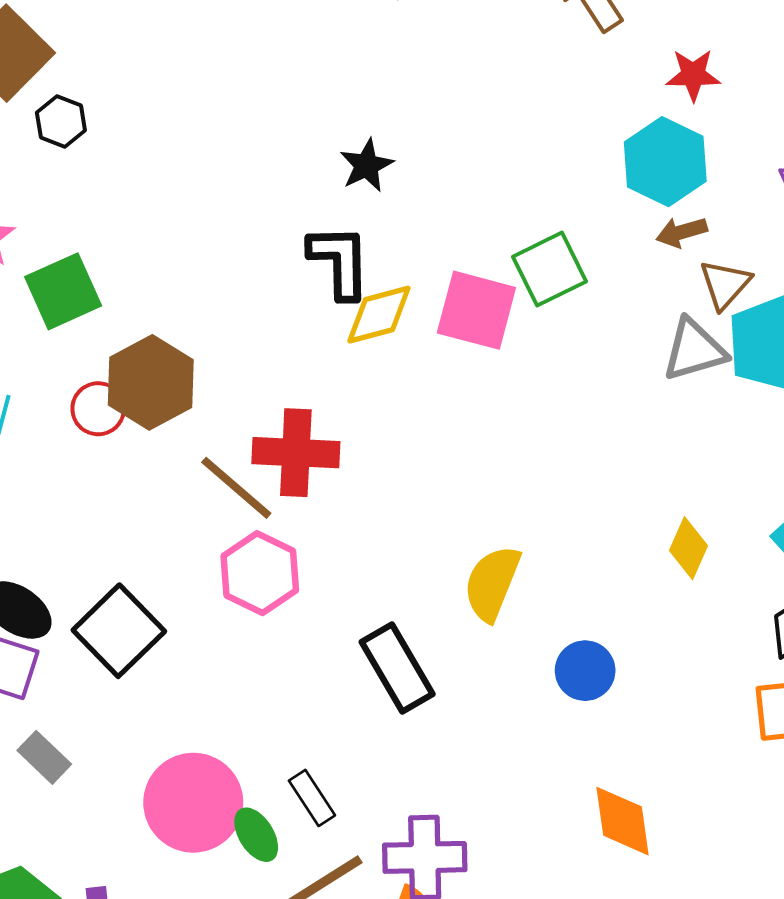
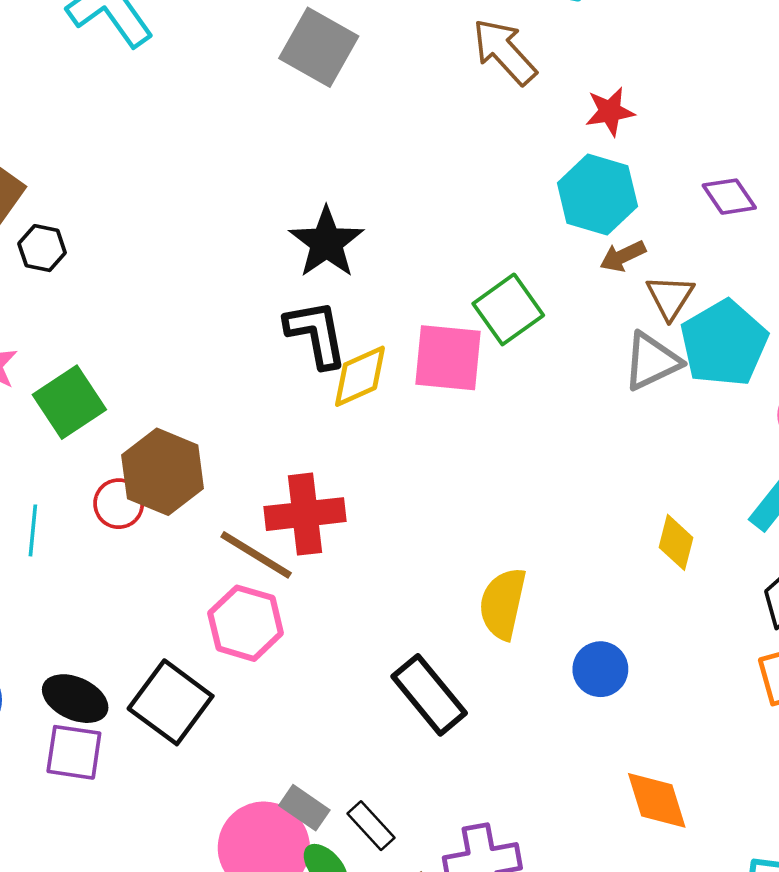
black star: (367, 165) -> (326, 242), size x1.5
pink hexagon: (260, 573) -> (246, 623), moved
gray rectangle: (44, 757) -> (304, 808), moved

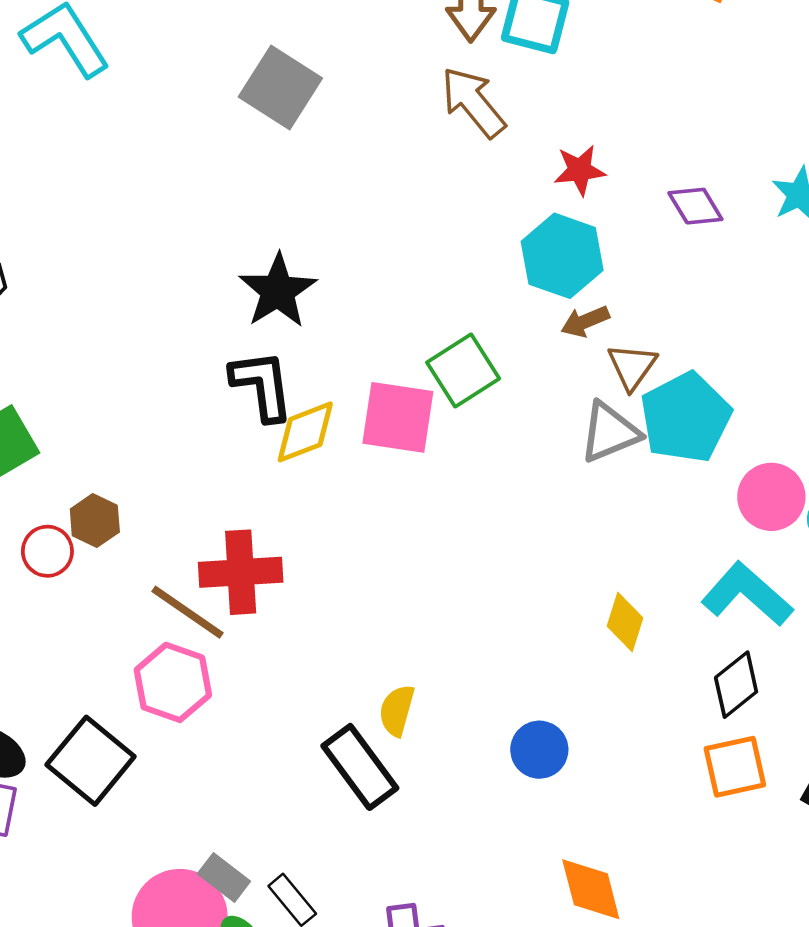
purple diamond: (729, 197) -> (695, 206), moved
brown hexagon: (163, 472) -> (95, 521), size x0.6
yellow semicircle: (503, 604) -> (397, 710), moved, size x0.7

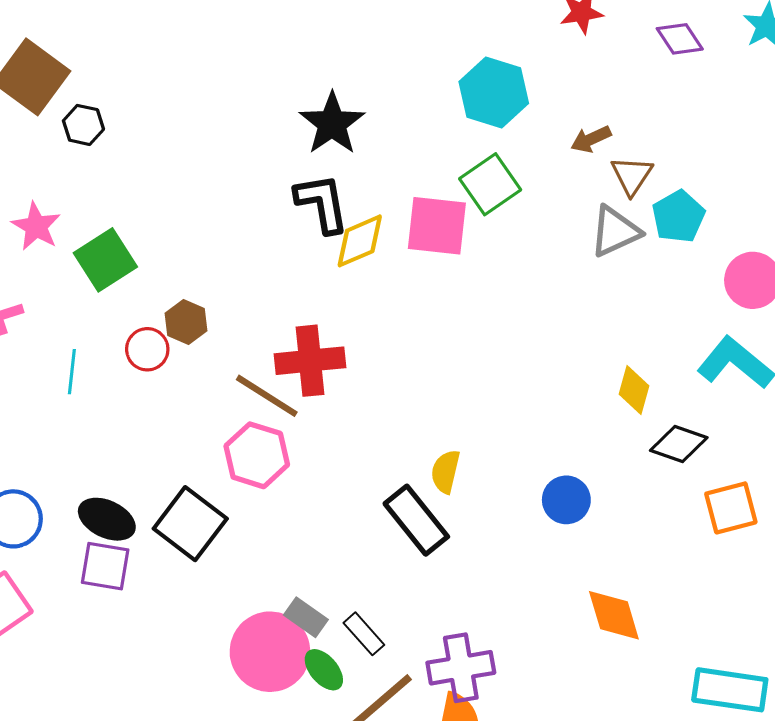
cyan hexagon: (562, 256) -> (494, 92), moved
cyan pentagon: (686, 417) -> (678, 217), size x0.7
black diamond: (736, 685) -> (679, 444), moved, turned 60

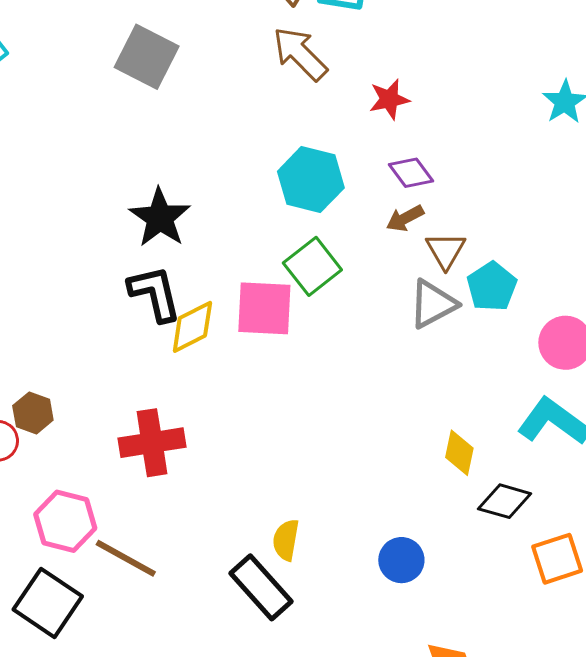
purple diamond: (680, 39) -> (411, 173), moved
brown line: (267, 396) -> (126, 558), moved
pink hexagon: (257, 455) -> (65, 521), moved

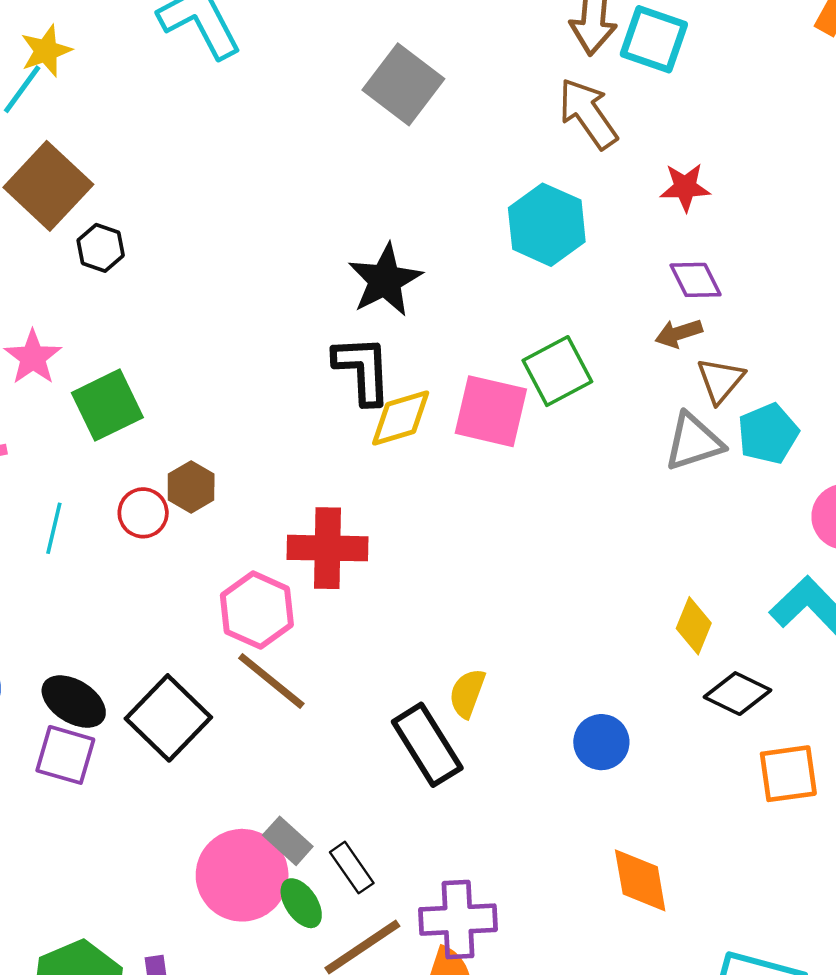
cyan hexagon: (311, 180) -> (547, 225), moved
pink hexagon: (65, 521) -> (257, 610), moved

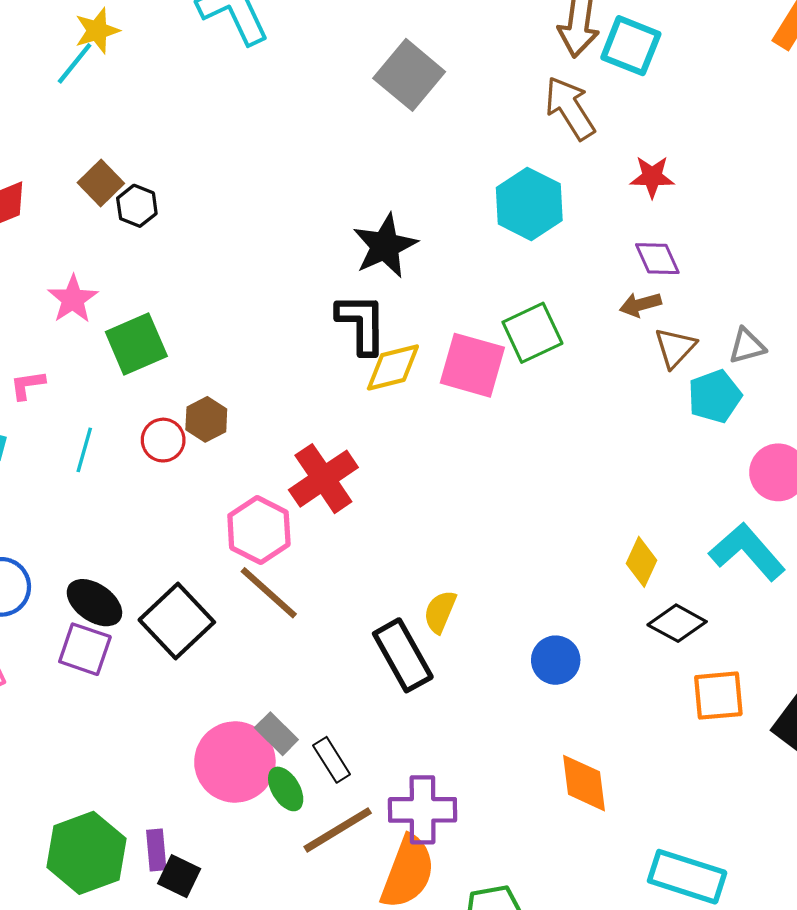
brown square: (48, 186) -> (101, 183), moved, size x0.6
gray triangle: (694, 442) -> (747, 346), moved, size x0.7
red cross: (327, 548) -> (323, 479), turned -38

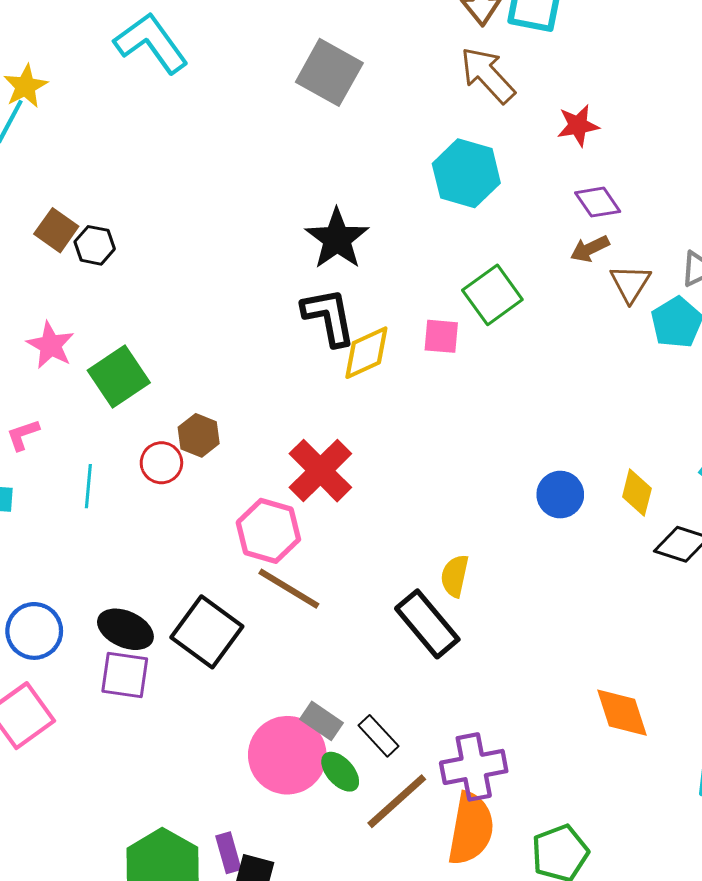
pink square: (472, 365) -> (441, 336), size x0.6
blue circle: (556, 660) -> (560, 495), moved

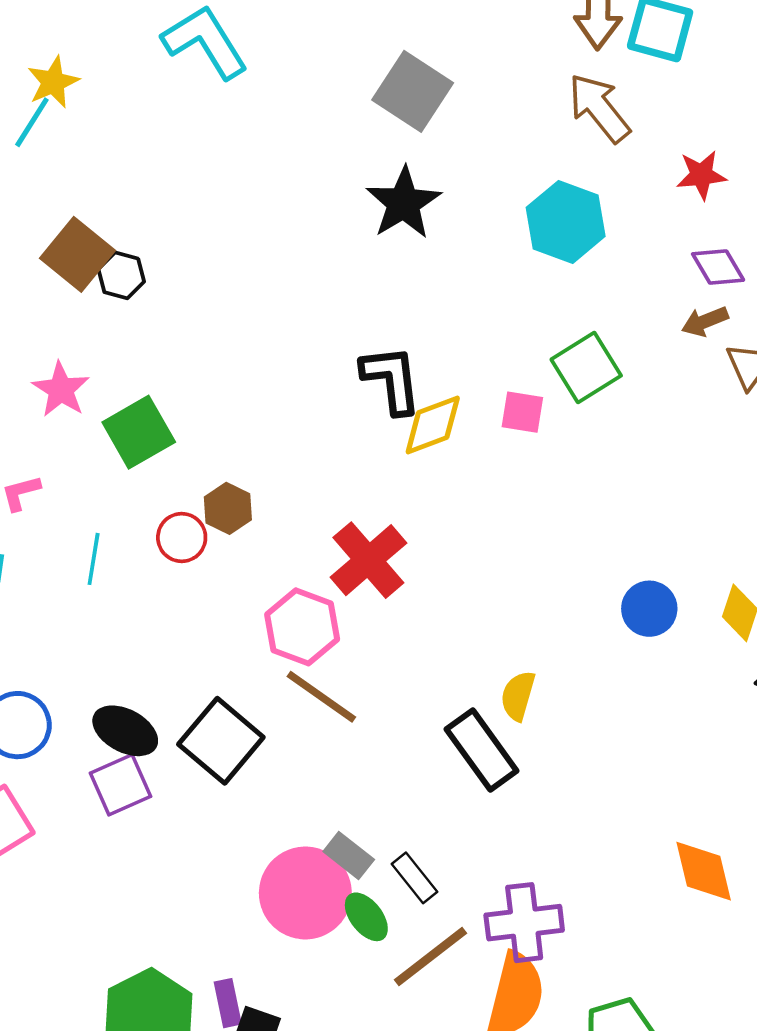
brown square: (56, 230) -> (77, 254), size x1.4
black star: (337, 239) -> (403, 203), moved
purple square: (125, 675) -> (121, 785), turned -36

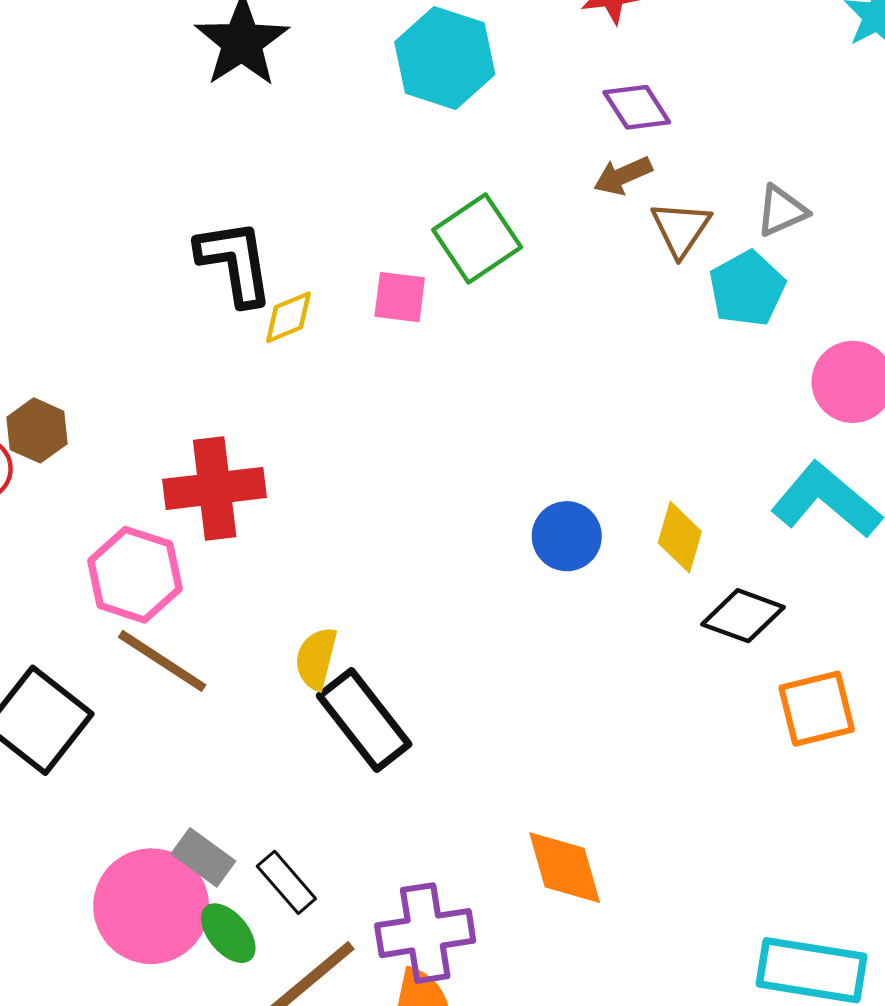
yellow diamond: (433, 425) -> (288, 317), size x0.7
red cross: (368, 560) -> (215, 488), turned 36
yellow semicircle: (518, 696) -> (316, 658), moved
orange diamond: (704, 871) -> (565, 868), moved

